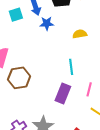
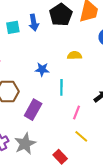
blue star: (47, 23) -> (42, 69), moved
purple rectangle: (63, 93) -> (33, 110), moved

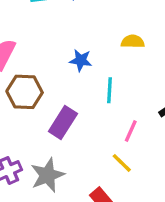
yellow line: (81, 136) -> (122, 163), moved

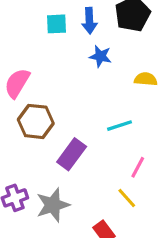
blue star: (81, 60) -> (100, 56), moved
cyan line: (109, 90) -> (119, 126), turned 65

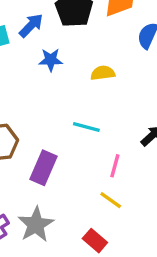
blue arrow: (89, 21) -> (31, 26), turned -120
cyan line: (119, 126) -> (86, 127), turned 45

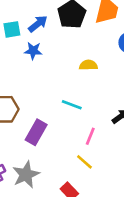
blue star: (51, 60) -> (33, 51), moved

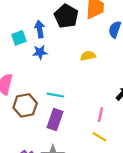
blue arrow: (38, 24) -> (40, 29), turned -49
cyan line: (72, 105) -> (56, 95), moved

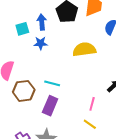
yellow semicircle: (88, 56) -> (84, 49), size x1.6

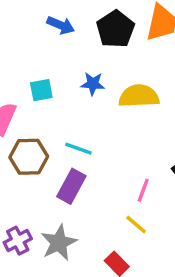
blue arrow: (42, 22) -> (61, 25), moved, turned 112
cyan square: (22, 29) -> (41, 90), moved
blue star: (41, 43) -> (93, 84), moved

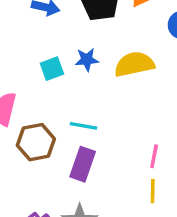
cyan square: (41, 90) -> (52, 69), moved
yellow line: (136, 225) -> (153, 191), turned 60

